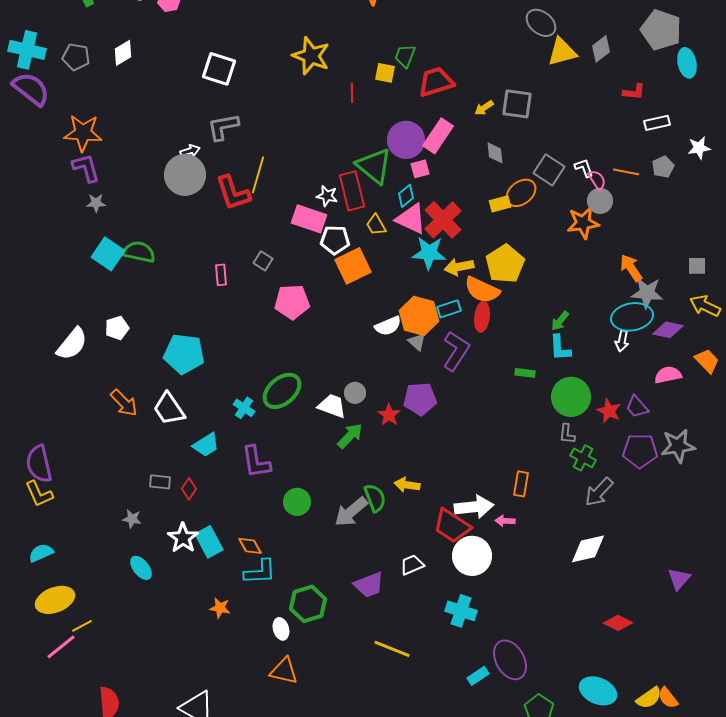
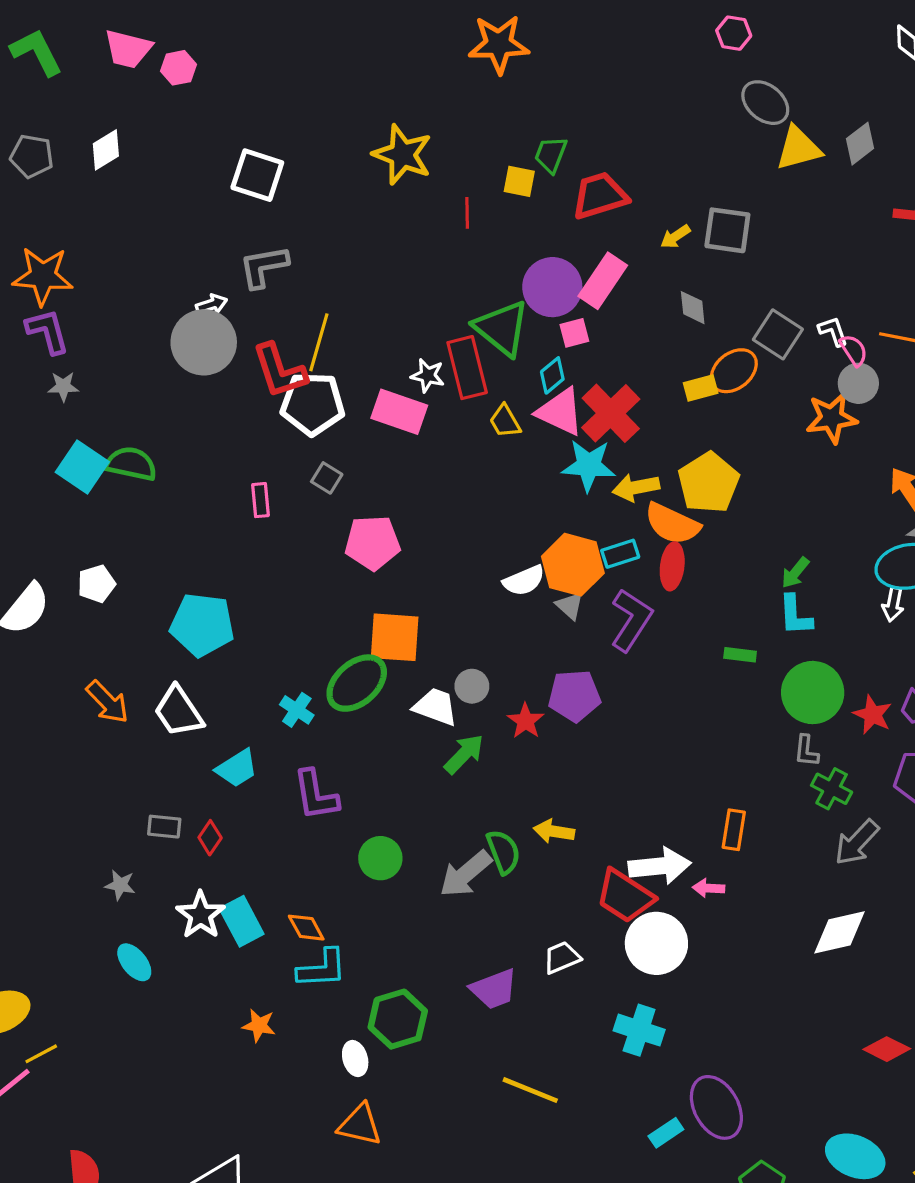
white pentagon: (335, 240) -> (313, 404), moved, size x1.4
orange square: (353, 266) -> (395, 637), moved, turned 30

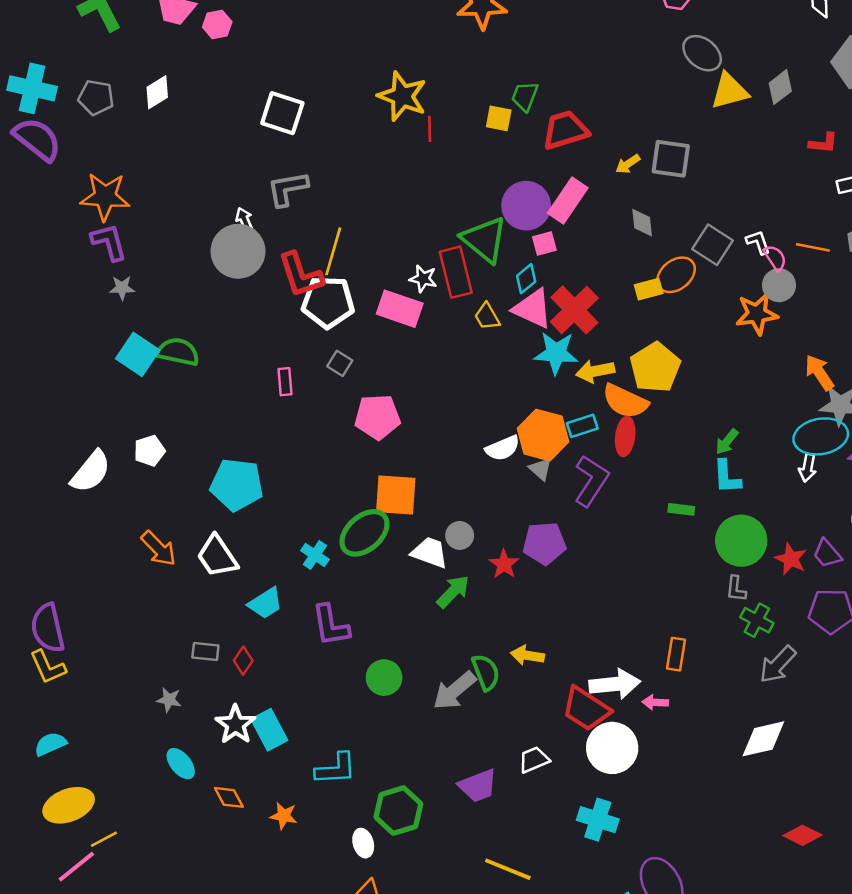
red line: (467, 213) -> (430, 129), moved
white arrow: (212, 304) -> (245, 220), turned -95
orange diamond: (306, 928) -> (229, 797), moved

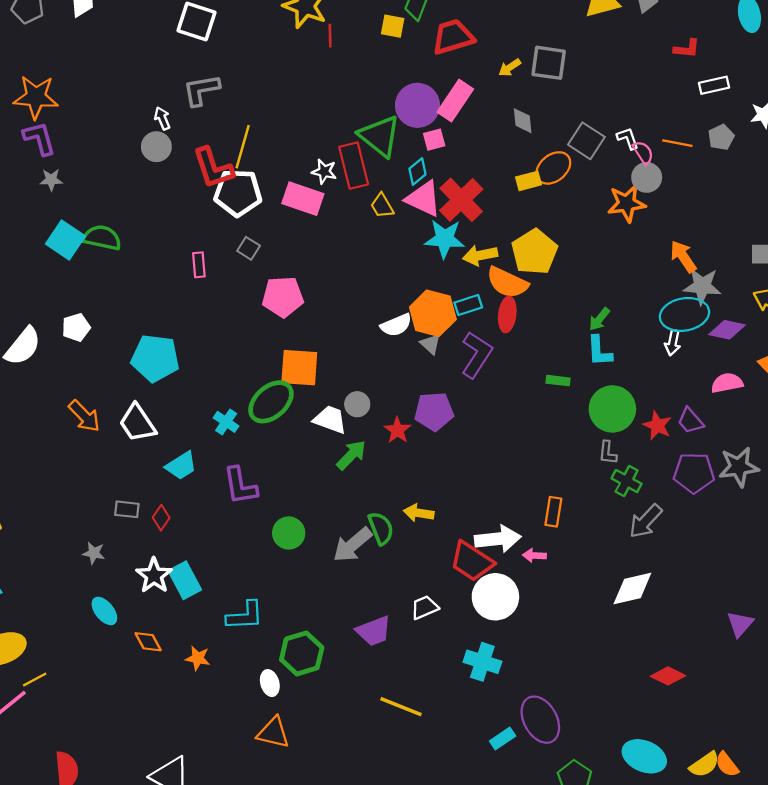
gray circle: (238, 251) -> (156, 147), size x0.6

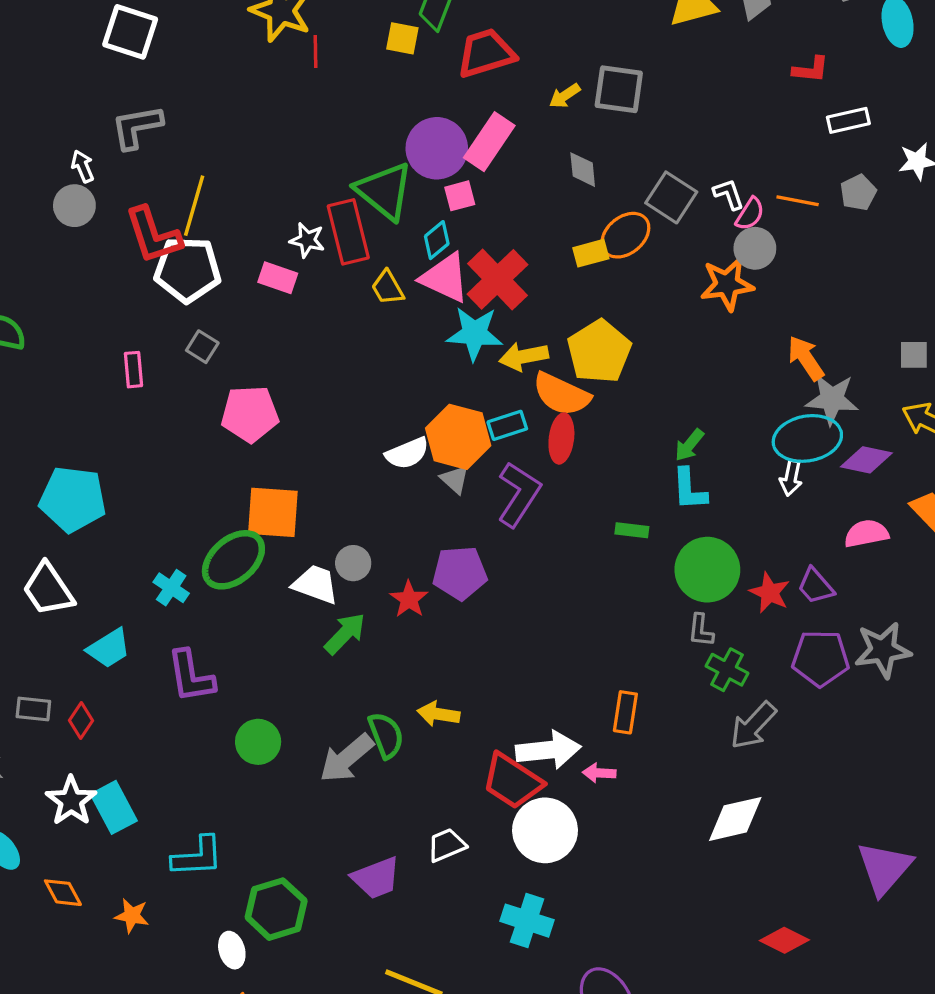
pink semicircle: (643, 153) -> (750, 214), turned 65
pink rectangle: (303, 199) -> (278, 278), size x0.7
purple triangle: (740, 624) -> (884, 868), size x1.5

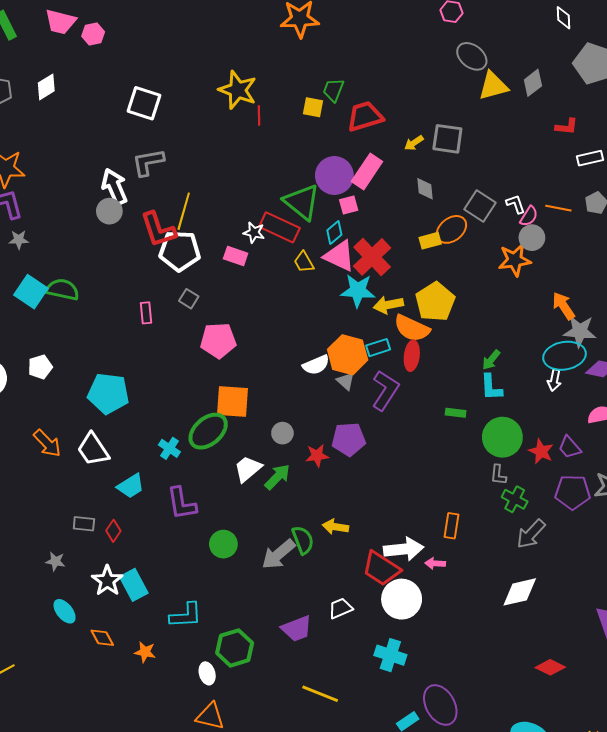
white arrow: (83, 166) -> (114, 187), size x1.8
red rectangle: (348, 232) -> (279, 227), turned -51
white trapezoid: (315, 584) -> (248, 469), moved, turned -60
red star: (409, 599) -> (317, 456), turned 30

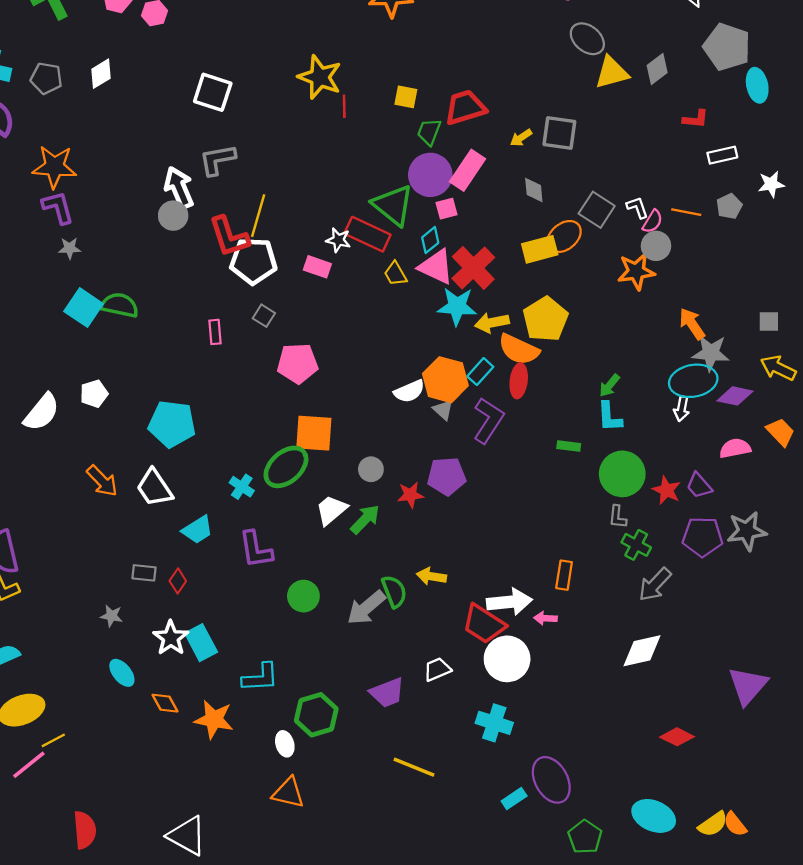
green trapezoid: (333, 90) -> (429, 132), moved
yellow rectangle: (430, 241) -> (540, 249), size x1.4
cyan rectangle: (378, 348) -> (480, 372), turned -30
orange star: (145, 652) -> (214, 719), size x1.6

